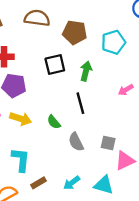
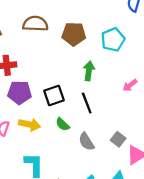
black square: (55, 64) -> (54, 96), moved
gray square: (108, 143) -> (118, 139), turned 32

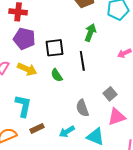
gray square: (118, 139) -> (110, 94), moved
gray semicircle: (86, 142) -> (82, 108), moved

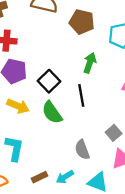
black square: (55, 48) -> (49, 81), turned -36
green semicircle: (57, 75) -> (52, 113), size x1.5
brown rectangle: (37, 128) -> (39, 177), moved

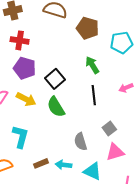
green arrow: (90, 63) -> (92, 65), turned -54
black line: (81, 95) -> (94, 95), moved
cyan arrow: (65, 177) -> (64, 165), turned 35

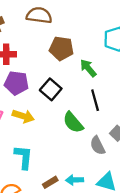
brown pentagon: (88, 28) -> (61, 48), moved
green semicircle: (56, 107) -> (73, 122), moved
gray semicircle: (80, 142) -> (98, 145), moved

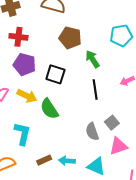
black square: (51, 89) -> (55, 74), turned -30
green semicircle: (73, 122) -> (49, 109), moved

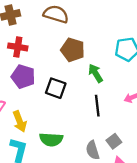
yellow arrow: (27, 96) -> (20, 121), moved, turned 42
green semicircle: (49, 109) -> (51, 139), moved, turned -55

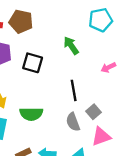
brown pentagon: (73, 50) -> (21, 21), moved
black line: (97, 106) -> (74, 90), moved

